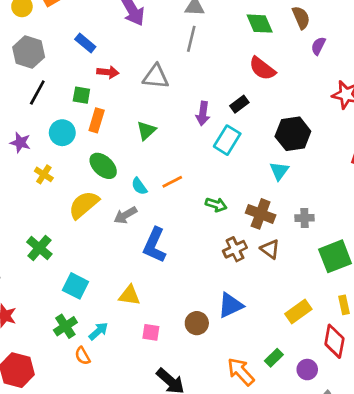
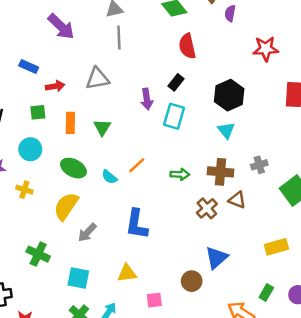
red semicircle: (262, 68) -> (187, 46), turned 55
orange rectangle: (97, 120) -> (70, 123), moved
gray arrow: (125, 215) -> (87, 232), moved
yellow rectangle: (298, 311) -> (276, 247), turned 35

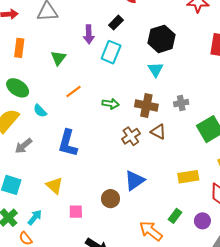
green triangle: (102, 127) -> (58, 58), moved
cyan semicircle: (109, 177) -> (40, 111), moved
yellow triangle: (127, 273) -> (54, 186), turned 42

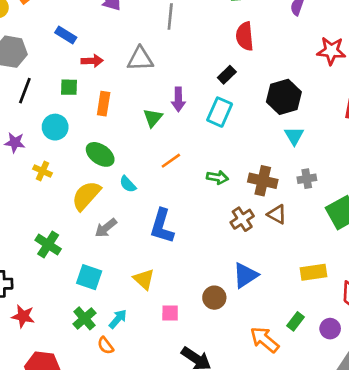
purple arrow: (89, 34) -> (178, 99), moved
cyan triangle: (156, 70) -> (294, 136), moved

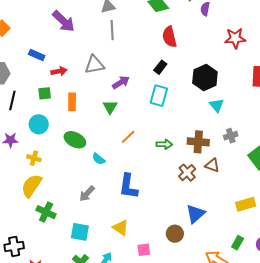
purple arrow: (178, 99) -> (121, 82), moved, turned -114
yellow semicircle: (86, 196) -> (31, 186), moved

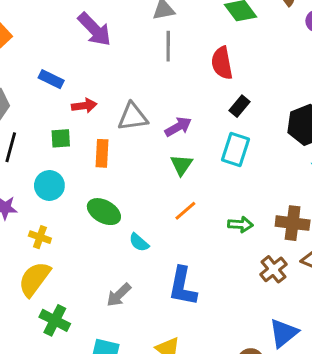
red semicircle: (169, 37) -> (222, 63), moved
gray triangle: (94, 65) -> (133, 117), moved
green triangle: (110, 107) -> (181, 165), moved

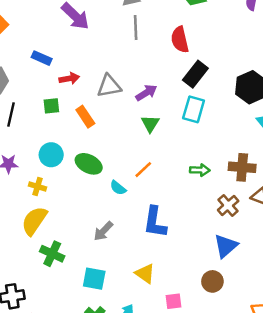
black rectangle: (239, 106) -> (195, 74), size x1.5
orange rectangle: (102, 153) -> (85, 117), turned -35
cyan circle: (49, 185) -> (51, 155), moved
orange line: (185, 211) -> (143, 170), moved
blue triangle: (284, 333) -> (226, 246), moved

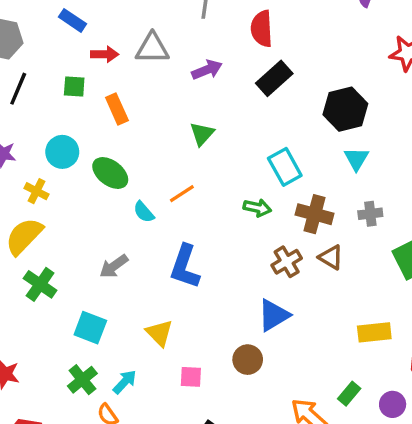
gray triangle: (109, 86) -> (152, 48), moved
purple arrow: (146, 93) -> (207, 70), moved
cyan rectangle: (194, 109) -> (285, 167), moved, turned -55

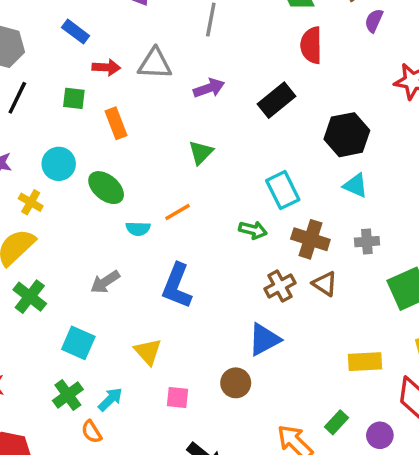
red semicircle: (262, 29) -> (311, 45), moved
cyan triangle: (356, 159) -> (355, 185), turned -40
cyan semicircle: (144, 212) -> (138, 229), turned -50

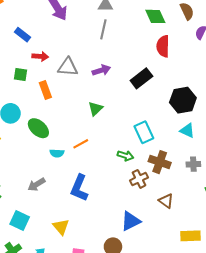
gray triangle: (155, 64) -> (68, 67), moved
brown triangle: (325, 284) -> (166, 201), moved
brown cross: (280, 286) -> (139, 179), moved

